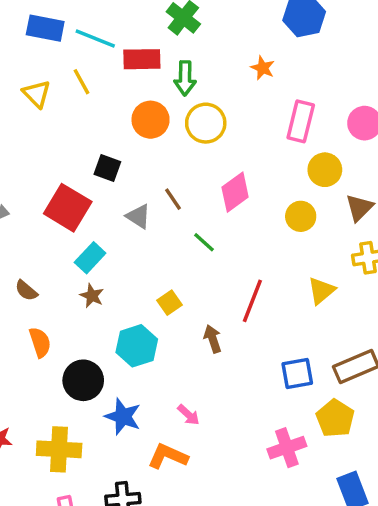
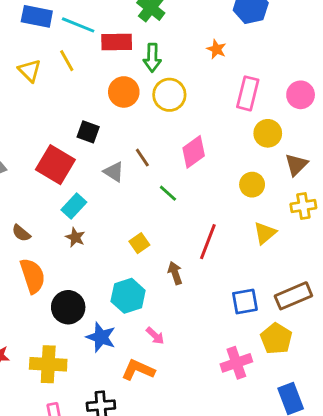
yellow circle: (301, 216) -> (252, 185), moved
orange semicircle: (40, 342) -> (33, 276), size x1.4
cyan hexagon: (137, 346) -> (128, 296), moved

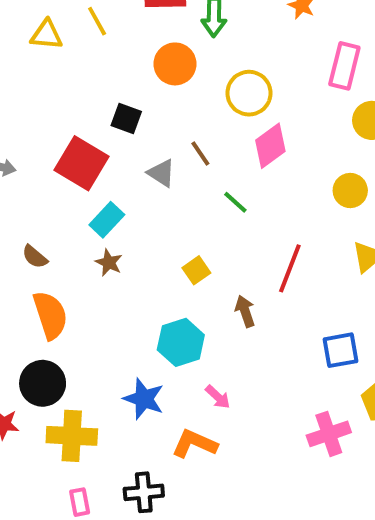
yellow triangle: (30, 71) -> (46, 35), turned -40
yellow circle: (169, 95) -> (249, 93), moved
black circle: (68, 307) -> (43, 383), moved

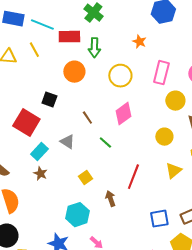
yellow circle: (249, 93) -> (120, 76), moved
gray triangle: (161, 173) -> (67, 142), moved

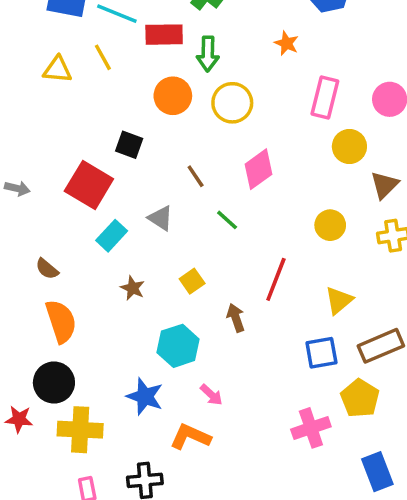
yellow circle: (120, 76) -> (232, 103), moved
yellow circle: (164, 137) -> (330, 225), moved
yellow triangle: (173, 171) -> (339, 300), moved
brown star: (40, 174) -> (133, 288), moved

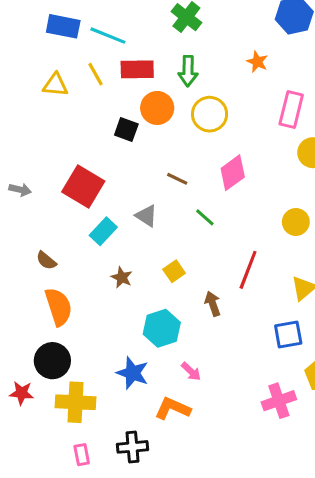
red rectangle: (164, 35) -> (137, 69), moved
black square: (129, 145) -> (126, 130), moved
brown line: (196, 176) -> (177, 179), turned -30

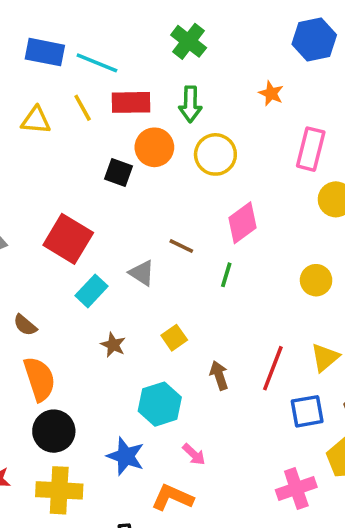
brown line: (177, 179) -> (181, 246), moved
green line: (205, 217) -> (226, 275), moved, turned 65
red line: (248, 270) -> (273, 368), moved
black circle: (52, 361) -> (54, 431), moved

